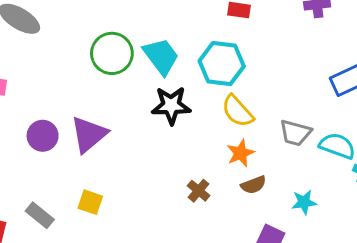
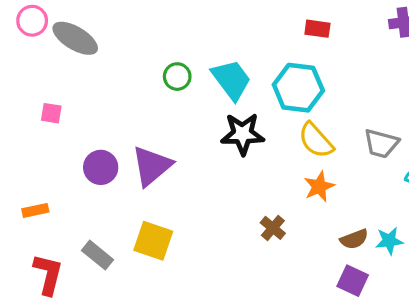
green circle: (112, 53) -> (177, 77), size x0.6
gray trapezoid: (295, 133) -> (381, 143), moved
brown semicircle: (253, 185) -> (354, 239), moved
yellow square: (90, 202) -> (153, 241), size x1.4

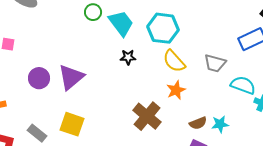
green circle: (177, 77) -> (93, 12), moved
black star: (243, 134) -> (128, 57), size x0.6
brown cross: (273, 228) -> (147, 116), size x1.8

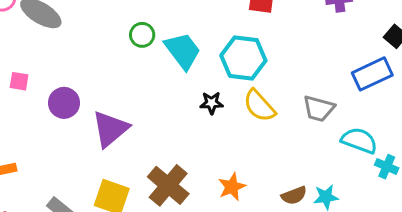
black star: (128, 57) -> (212, 103), moved
purple circle: (39, 78) -> (64, 103), moved
orange star: (176, 90) -> (232, 187), moved
brown cross: (147, 116) -> (168, 185), moved

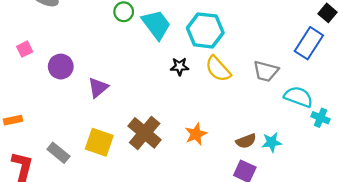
blue rectangle: (372, 74) -> (309, 43), turned -32
pink square: (19, 81) -> (25, 49), turned -35
purple triangle: (110, 129) -> (98, 87), size x0.7

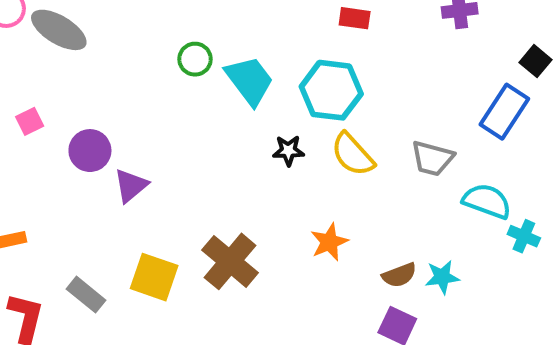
purple triangle: (98, 87) -> (131, 186), moved
orange star: (196, 134) -> (329, 242), moved

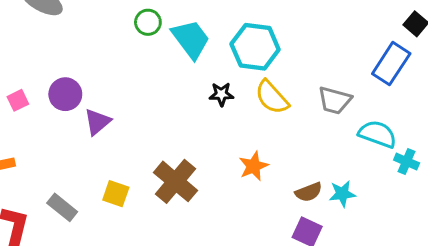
pink square: (30, 121) -> (18, 100), moved
yellow square: (154, 277) -> (116, 194), size x0.7

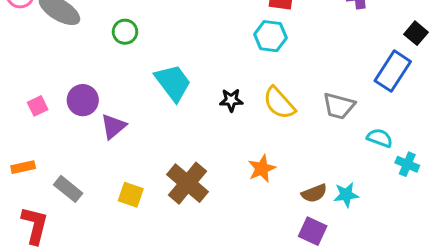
green circle: (148, 22) -> (125, 32), moved
cyan trapezoid: (191, 39) -> (173, 83), moved
cyan hexagon: (255, 47) -> (270, 36), moved, size x0.7
cyan semicircle: (377, 134) -> (380, 138), size x0.7
gray rectangle: (62, 207) -> (68, 189), moved

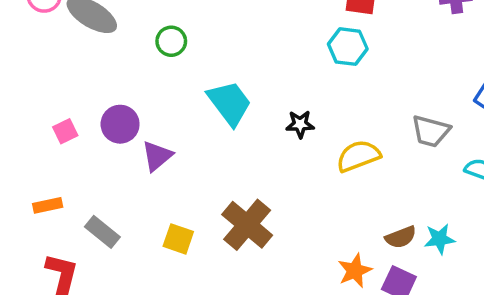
yellow semicircle: (279, 103) -> (358, 156), moved, turned 111
orange star: (262, 169) -> (355, 271), moved

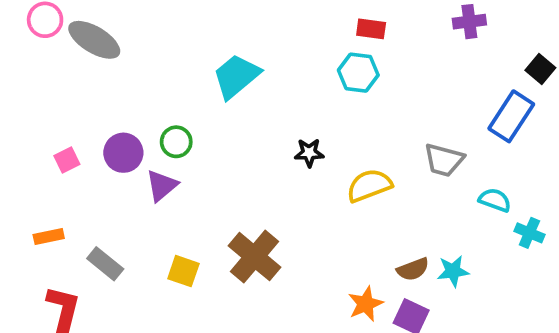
green circle: (171, 41) -> (176, 142), moved
cyan trapezoid: (229, 103) -> (236, 76), moved, turned -93

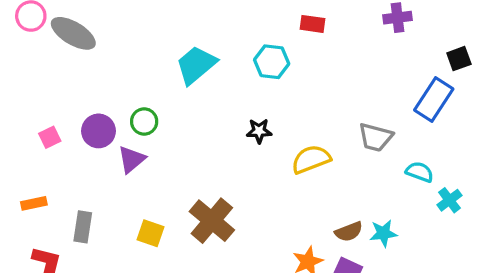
black square: (540, 69) -> (459, 59), turned 30
cyan hexagon: (358, 73) -> (272, 62), moved
cyan cross: (529, 233) -> (449, 200), turned 30
gray rectangle: (105, 264) -> (83, 227), turned 60

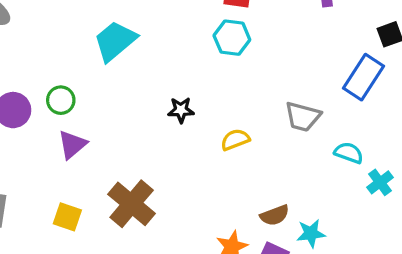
cyan hexagon: (272, 62) -> (232, 38), moved
purple triangle: (132, 159) -> (72, 145), moved
yellow semicircle: (311, 159) -> (235, 140), size x0.7
cyan star: (383, 233) -> (311, 233), moved

